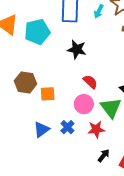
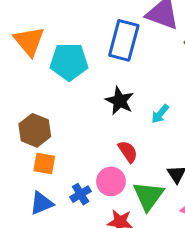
cyan arrow: (99, 11) -> (160, 114), moved
orange square: (48, 94) -> (44, 163), moved
blue cross: (67, 127) -> (81, 194), moved

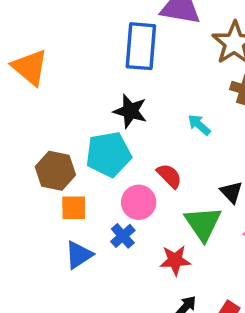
cyan pentagon: (69, 62) -> (109, 154), moved
black star: (120, 101) -> (130, 111), moved
cyan arrow: (160, 114) -> (199, 125), turned 102
pink circle: (111, 181) -> (139, 202), moved

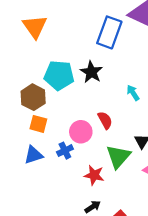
cyan pentagon: (109, 154) -> (59, 75), moved

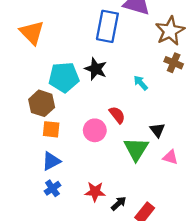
blue cross: (65, 151) -> (52, 188), moved
red star: (94, 175) -> (95, 192), moved

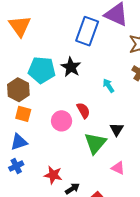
pink triangle: (170, 157) -> (118, 168), moved

